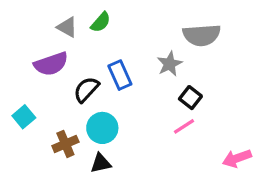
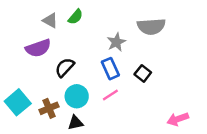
gray star: (170, 64) -> (116, 42), moved
blue rectangle: (120, 75) -> (110, 69), moved
cyan square: (24, 117) -> (18, 102), moved, size x1.5
pink line: (184, 126) -> (110, 95), moved

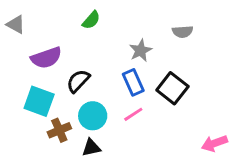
gray triangle: (50, 20) -> (16, 24), moved
gray semicircle: (151, 26) -> (183, 32), size x0.6
black square: (143, 73) -> (172, 88), size x1.5
cyan square: (18, 102) -> (39, 101), moved, turned -30

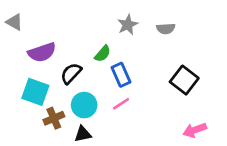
green semicircle: (91, 20) -> (103, 54), moved
gray star: (141, 51) -> (128, 25), moved
black square: (172, 88) -> (184, 80), moved

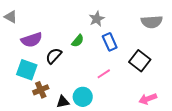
gray semicircle: (166, 29) -> (152, 22), moved, size x1.5
blue rectangle: (121, 75) -> (110, 42), moved
pink line: (121, 104) -> (104, 74), moved
cyan circle: (84, 105) -> (83, 97), moved

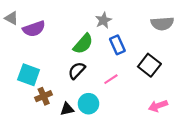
purple semicircle: (32, 40) -> (34, 29), moved
green semicircle: (78, 41) -> (83, 44), size x1.5
black semicircle: (54, 56) -> (77, 71), moved

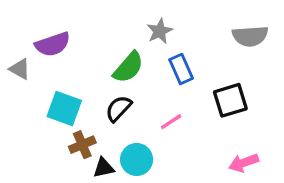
gray triangle: (11, 18) -> (20, 69), moved
black square: (149, 65) -> (230, 100), turned 35
cyan square: (29, 75) -> (64, 108), moved
brown cross: (44, 96) -> (82, 145), moved

